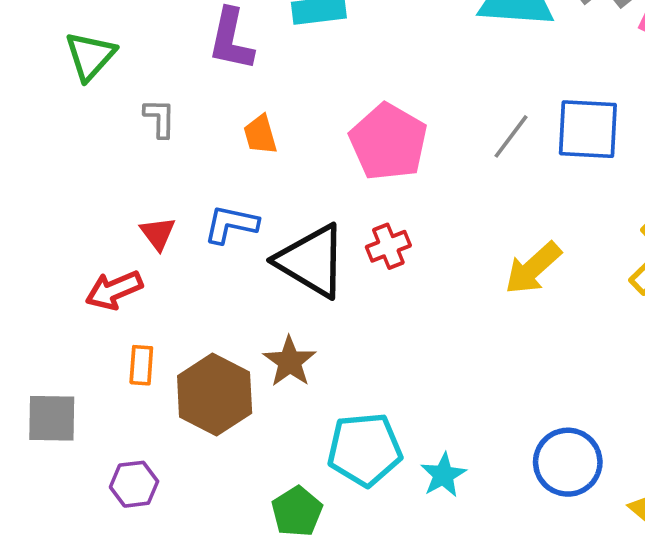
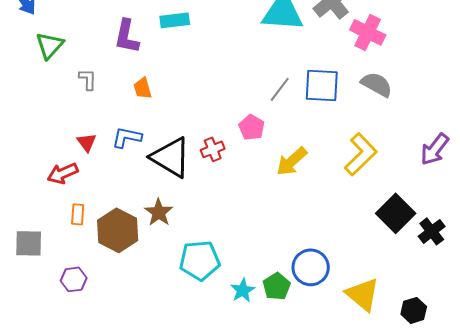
pink pentagon: (388, 142) -> (252, 127), moved, size x0.6
cyan star: (443, 475) -> (243, 290), moved
green pentagon: (297, 512) -> (277, 286), moved

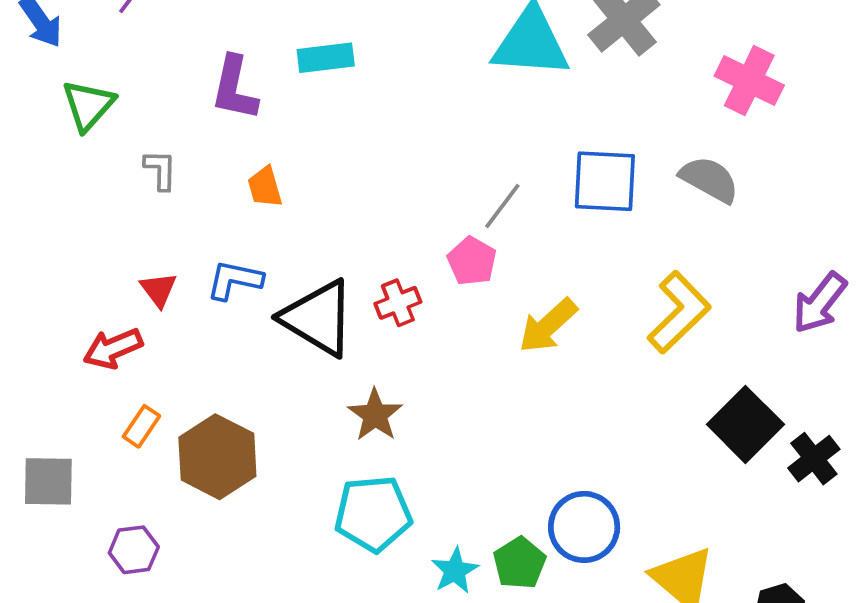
pink cross: (368, 32) -> (749, 81), moved
gray line: (280, 89) -> (502, 206), moved
brown star: (159, 212) -> (375, 415), moved
orange rectangle: (78, 214) -> (141, 426), turned 30

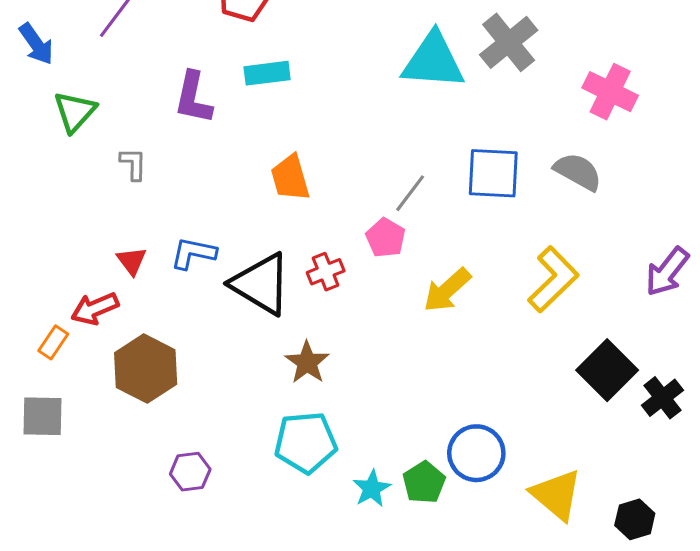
orange trapezoid: (265, 187) -> (290, 178), moved, size x1.4
orange rectangle: (141, 426) -> (53, 342), moved
brown hexagon: (217, 457) -> (146, 369), moved
purple hexagon: (134, 550) -> (190, 472), moved

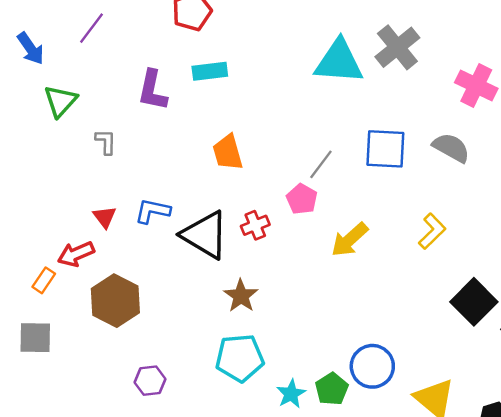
yellow L-shape: (553, 279) -> (432, 231), size x0.7

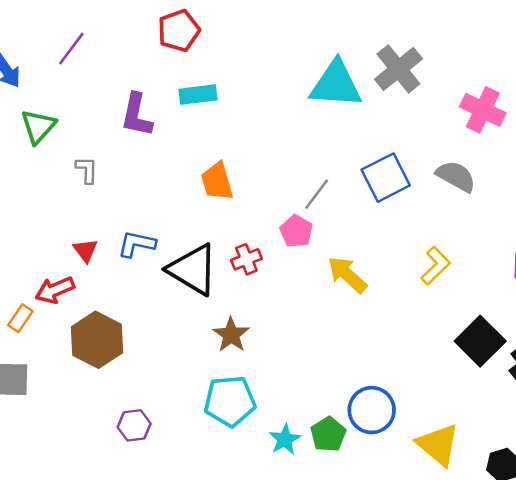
blue square: (385, 149) -> (386, 178), turned -30
yellow arrow: (350, 240) -> (347, 275), turned 84

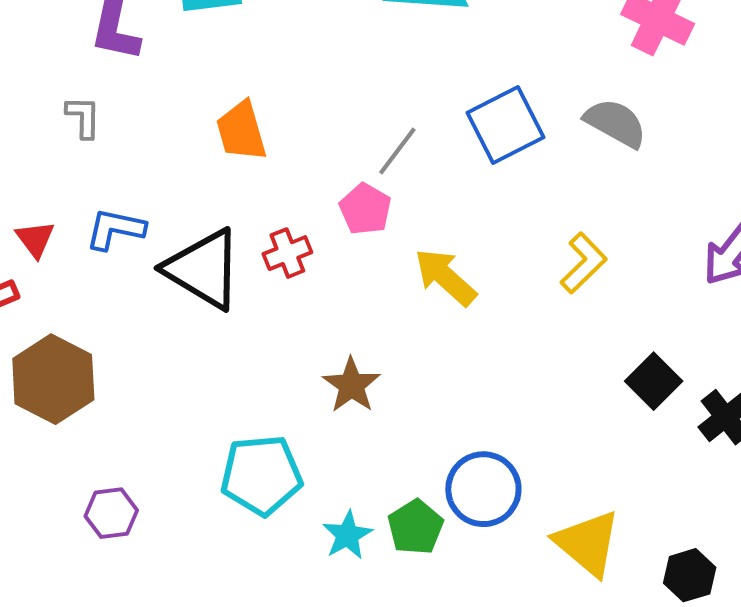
gray L-shape: (87, 170) -> (83, 117), moved
brown star: (231, 335) -> (351, 385), moved
black square: (480, 341) -> (654, 381), size x0.7

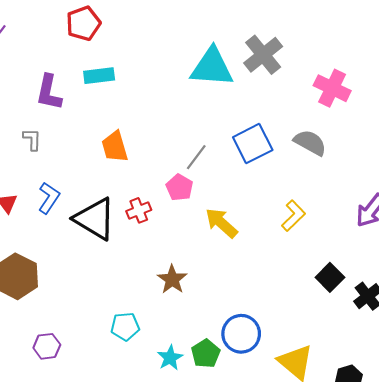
blue L-shape: (115, 229) -> (49, 198), turned 112
cyan pentagon: (261, 475) -> (125, 326), size x0.7

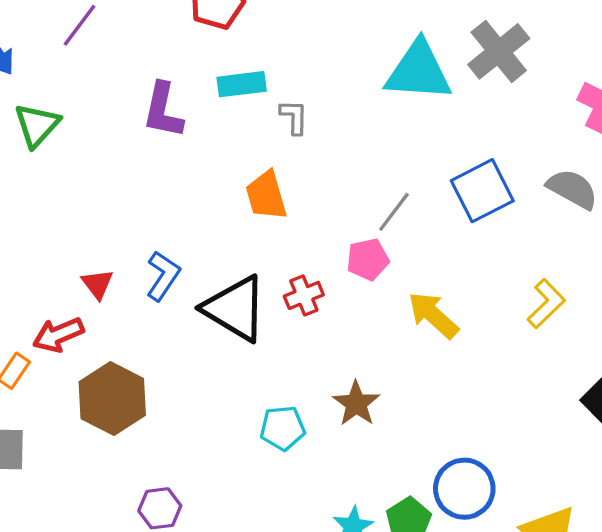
gray L-shape: (32, 139) -> (294, 117), moved
pink pentagon: (180, 187) -> (368, 259), turned 30
cyan pentagon: (125, 326) -> (283, 428), moved

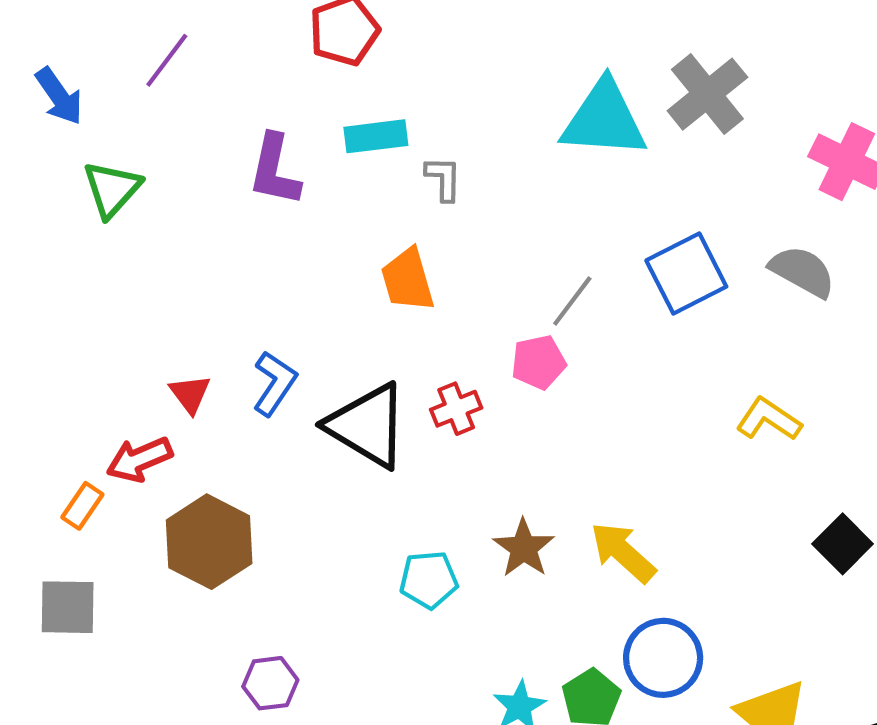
yellow L-shape: (546, 304) -> (769, 419), turned -102
yellow arrow: (433, 315) -> (623, 552), moved

